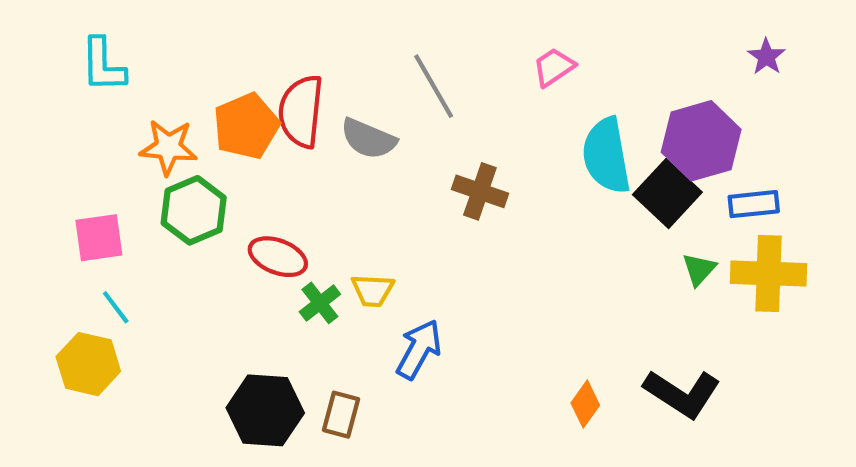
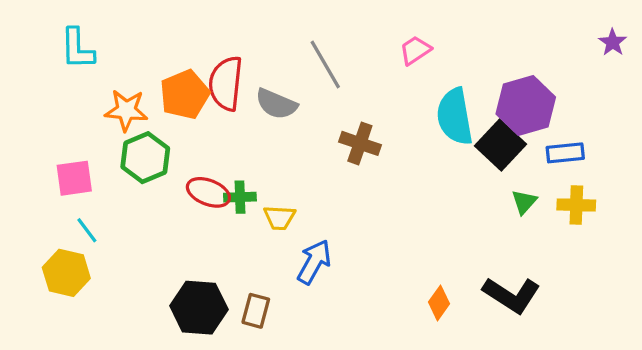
purple star: (766, 57) -> (613, 42), moved
yellow cross: (768, 274) -> (576, 205), size x0.7
green cross: (320, 303) -> (240, 197), moved, turned 36

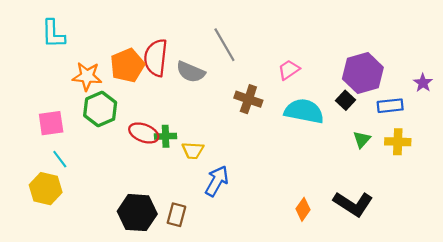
purple star: (613, 42) -> (423, 83), moved
pink trapezoid: (415, 50) -> (289, 70), moved
cyan semicircle: (455, 117) -> (304, 111), moved, turned 111
black square: (501, 145) -> (345, 100), size x0.6

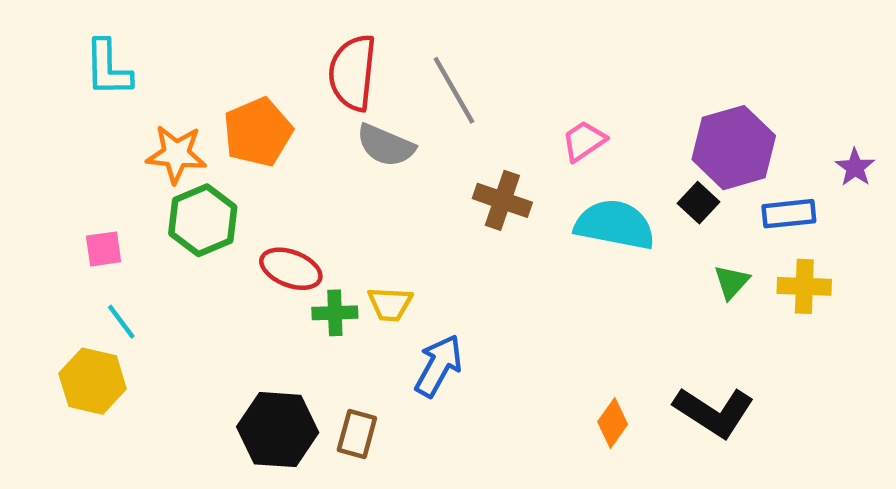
red semicircle: (156, 58) -> (353, 73), moved
pink square: (51, 123) -> (104, 249), size x0.7
green cross: (166, 136) -> (335, 313), moved

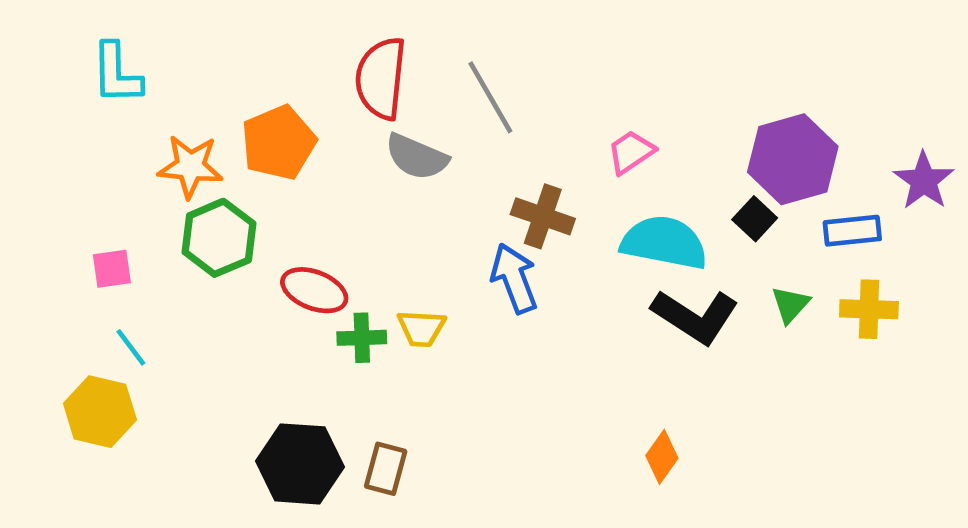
purple star: (855, 167) -> (924, 181), size x1.4
blue arrow: (439, 366) -> (514, 278), moved, turned -50
black L-shape: (714, 412) -> (695, 316), moved

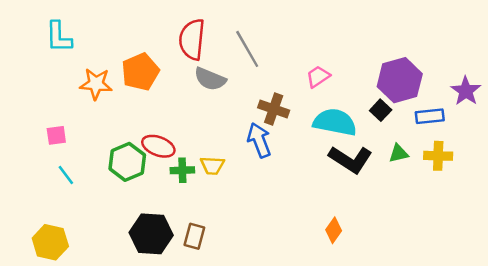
green hexagon: (219, 238) -> (127, 162), moved
green triangle: (790, 304) -> (399, 153), turned 35
yellow hexagon: (100, 412) -> (50, 242), moved

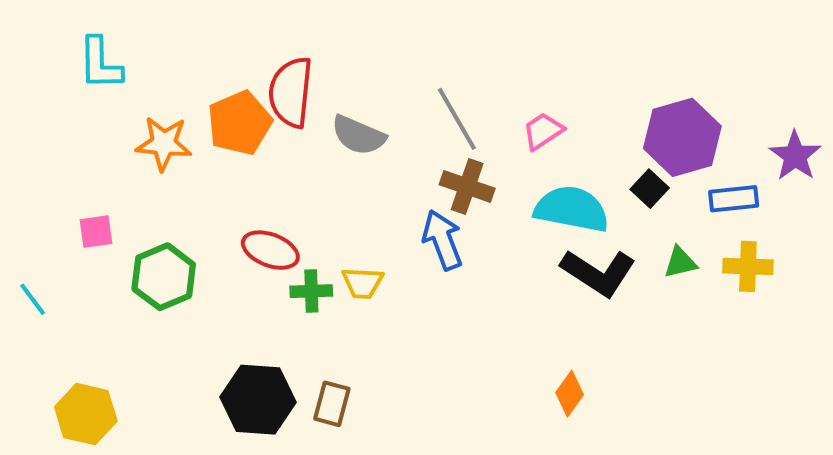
red semicircle: (192, 39) -> (291, 92), moved
gray line: (247, 49) -> (457, 119), moved
green hexagon: (127, 162) -> (164, 277), moved
cyan line: (66, 175) -> (33, 299), moved

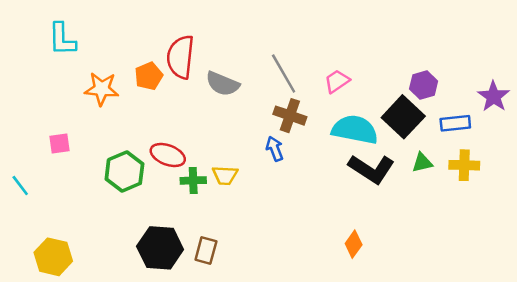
orange pentagon: (240, 123) -> (149, 76), size x0.7
purple hexagon: (682, 137) -> (424, 85), size x0.6
black square: (650, 189) -> (403, 117), size x1.8
blue arrow: (443, 240) -> (275, 149), size x0.7
green hexagon: (164, 277) -> (124, 172), moved

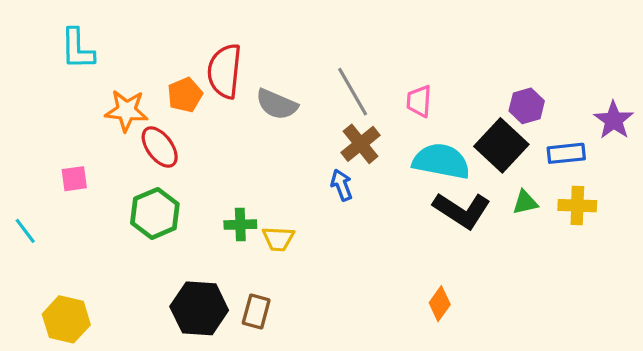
pink trapezoid: (337, 81) -> (419, 101), turned -52
brown cross: (290, 116) -> (361, 144), turned 32
red ellipse: (168, 155) -> (160, 147), moved, turned 32
yellow trapezoid: (225, 175) -> (278, 239), moved

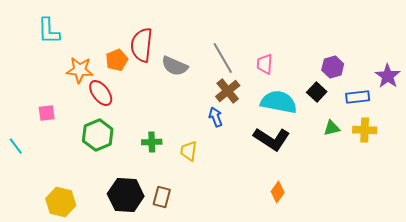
black square: (501, 145) -> (317, 92), size x0.6
black L-shape: (462, 210) -> (272, 139), moved
yellow trapezoid: (278, 239) -> (189, 151), moved, turned 95
yellow hexagon: (66, 319) -> (61, 202), moved

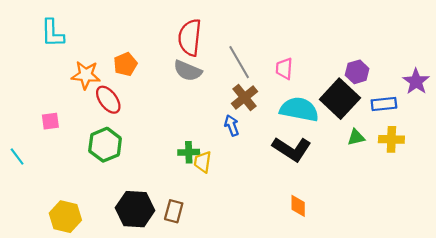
red semicircle: (142, 45) -> (190, 37), moved
black square: (317, 92) -> (340, 99), size x1.8
green cross: (152, 142) -> (189, 152), moved
orange diamond: (278, 192) -> (298, 206), turned -35

